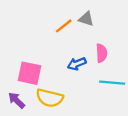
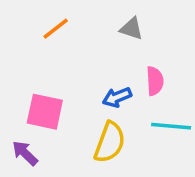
orange line: (64, 26) -> (56, 29), moved
yellow semicircle: (50, 98) -> (110, 142), moved, turned -84

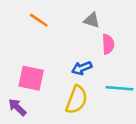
orange line: (56, 29) -> (39, 20), turned 72
pink semicircle: (155, 81) -> (108, 44), moved

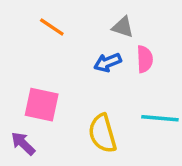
blue arrow: (82, 68) -> (108, 62), moved
yellow semicircle: (77, 100) -> (102, 133), turned 144

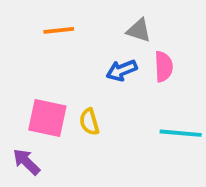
orange line: (52, 27) -> (59, 30), turned -40
yellow semicircle: (102, 133) -> (89, 122), moved, size x0.6

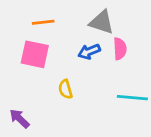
gray triangle: (139, 30) -> (102, 22), size x1.4
pink square: (47, 118) -> (35, 54), moved

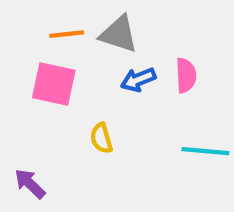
gray triangle: (102, 22) -> (119, 34), moved

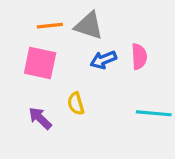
purple arrow: (30, 184) -> (40, 118), moved

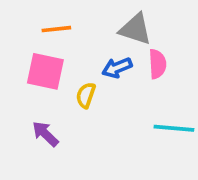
gray triangle: (89, 26) -> (135, 29), moved
yellow semicircle: (76, 104) -> (86, 95), moved, turned 35

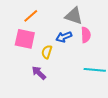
orange line: (56, 29) -> (31, 16), turned -35
purple arrow: (45, 134) -> (39, 73), moved

